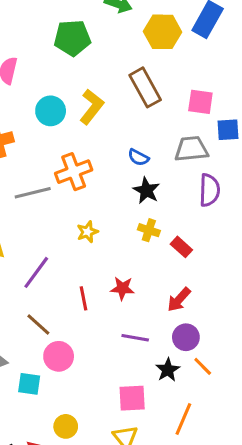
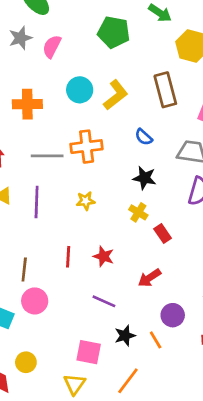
blue semicircle: (138, 157) -> (144, 137), moved
black star: (146, 190) -> (145, 178), turned -30
purple line: (36, 272) -> (37, 202), moved, turned -48
brown line: (38, 325) -> (24, 270), turned 40
purple circle: (186, 337) -> (173, 315), moved

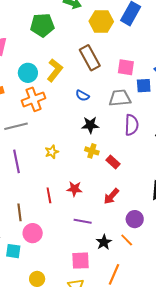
orange cross: (87, 147) -> (34, 99), moved

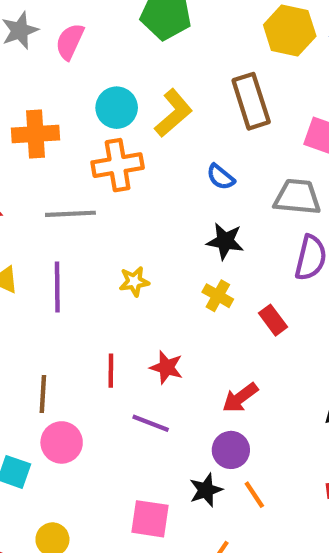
red rectangle: (113, 162) -> (273, 320), moved
purple circle: (135, 219) -> (231, 450), moved
purple line: (83, 221) -> (151, 423), moved

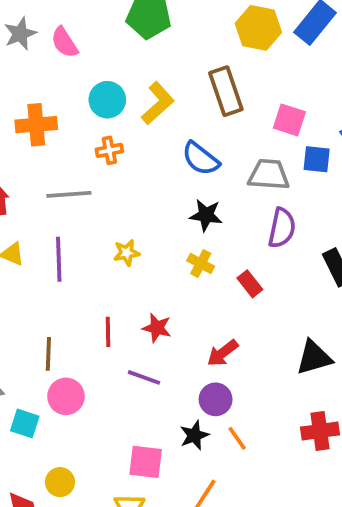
pink semicircle: (70, 42) -> (65, 42), turned -56
orange cross: (118, 165) -> (109, 150), size x0.6
blue semicircle: (221, 177) -> (201, 159), size x1.5

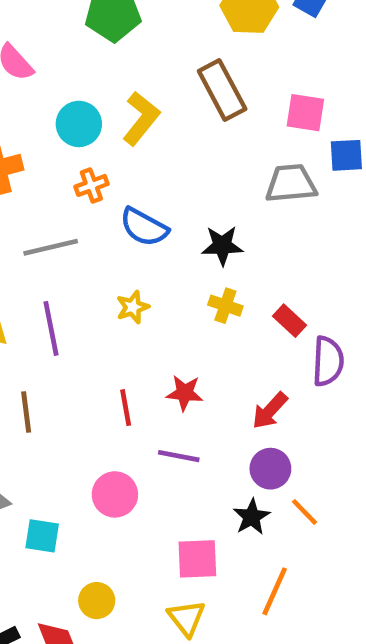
blue semicircle: (201, 159) -> (144, 227), moved
purple semicircle: (282, 228) -> (328, 361), moved
brown line: (48, 354) -> (26, 412), moved
pink circle: (66, 396) -> (115, 494), moved

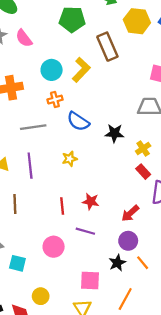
brown rectangle: (222, 90) -> (107, 47), moved
yellow cross: (225, 306) -> (143, 148), moved, turned 32

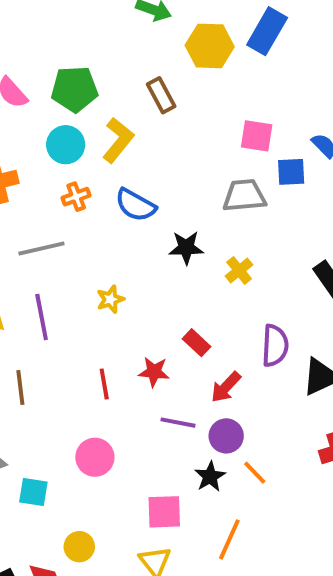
green pentagon: (72, 19) -> (74, 89), moved
brown rectangle: (107, 47) -> (161, 95), size x0.7
blue semicircle: (78, 121) -> (136, 205), moved
red rectangle: (143, 172) -> (196, 343), moved
purple line: (85, 231) -> (178, 423), moved

